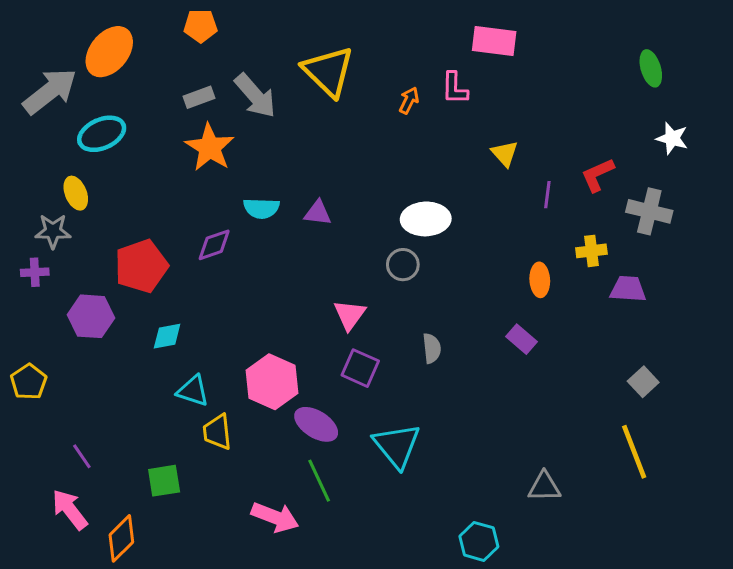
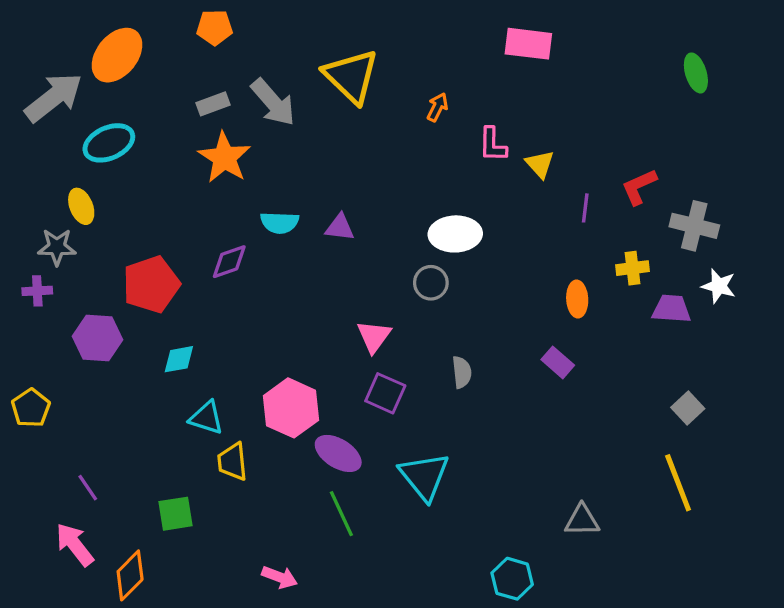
pink L-shape: (455, 88) -> (493, 145), moved
white star: (672, 138) -> (719, 286), moved
pink arrow: (275, 517) -> (280, 577), moved, size x0.7

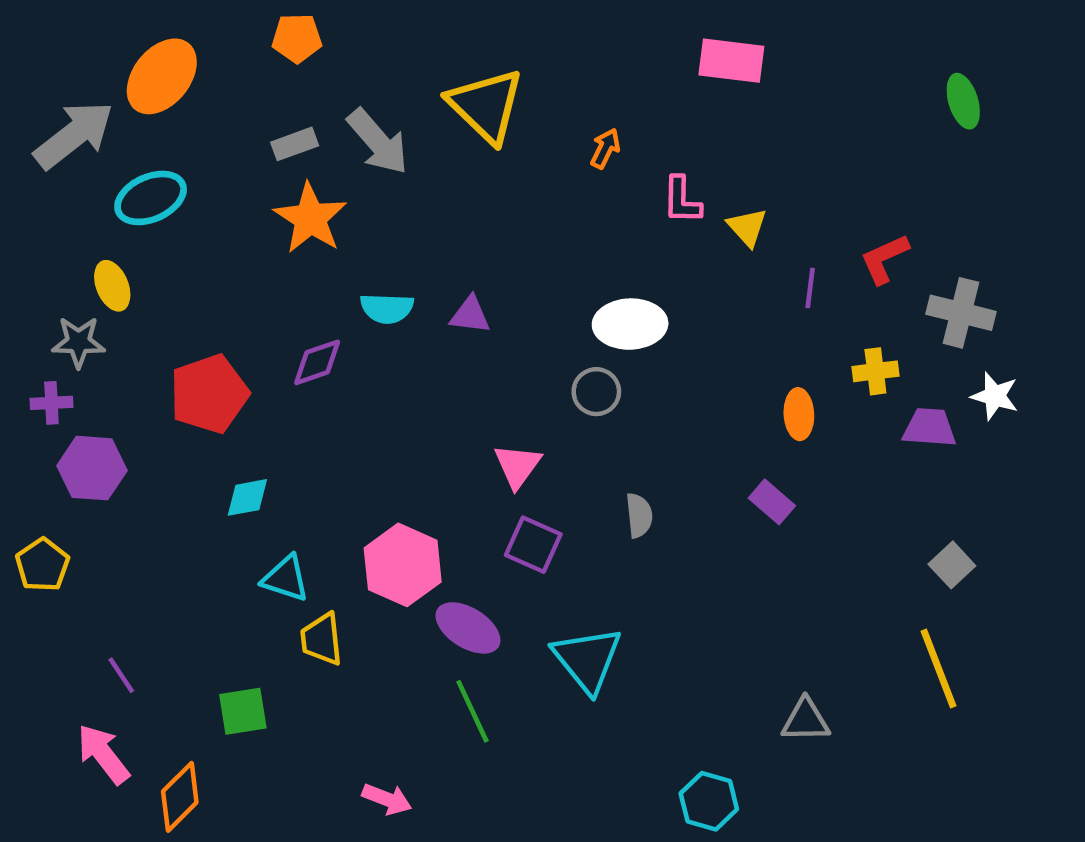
purple hexagon: (97, 338) -> (92, 468), moved

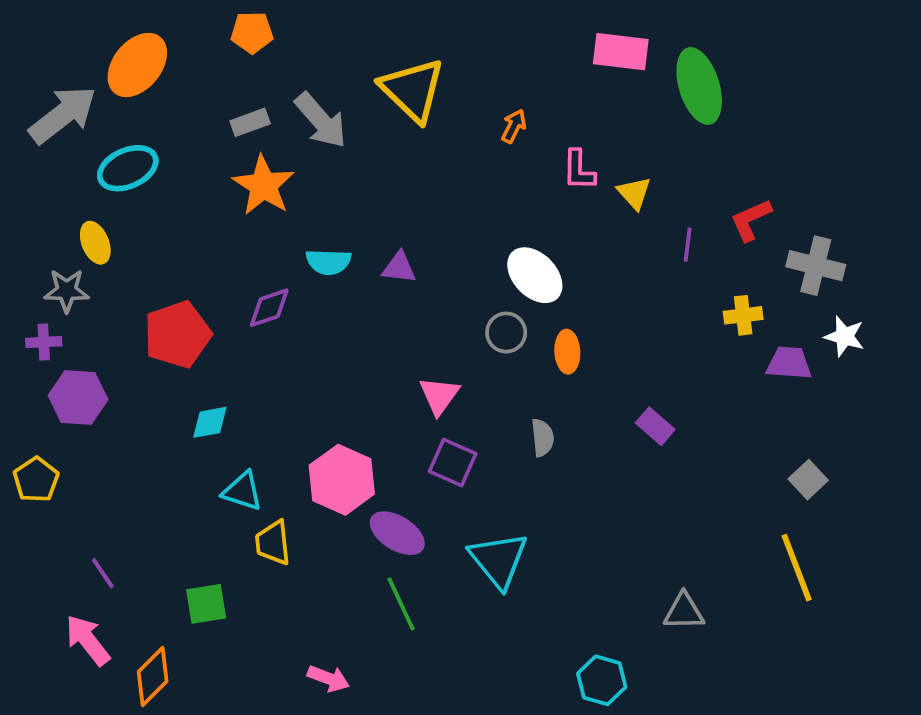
green ellipse: (963, 101) -> (699, 86), moved, size x1.6
white ellipse: (630, 324) -> (535, 275), turned 48
orange ellipse: (799, 414) -> (567, 352), moved

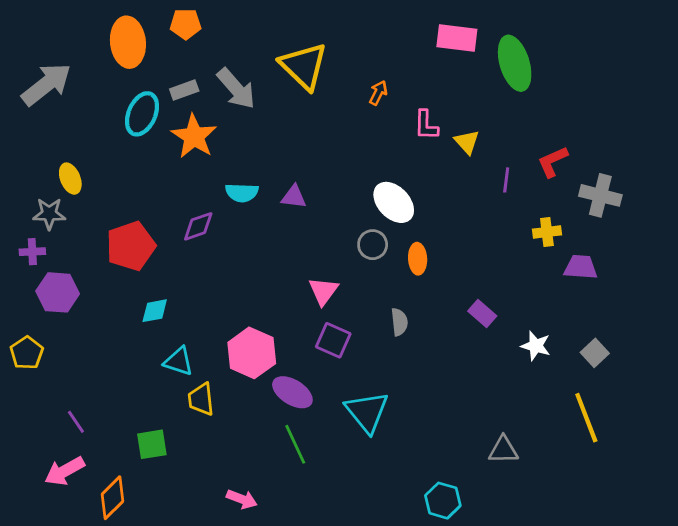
orange ellipse: (137, 65) -> (128, 42), moved, turned -45
cyan ellipse: (128, 168) -> (142, 114), moved, turned -42
white star: (844, 336) -> (536, 346), moved
pink arrow: (88, 640) -> (65, 471), turned -81

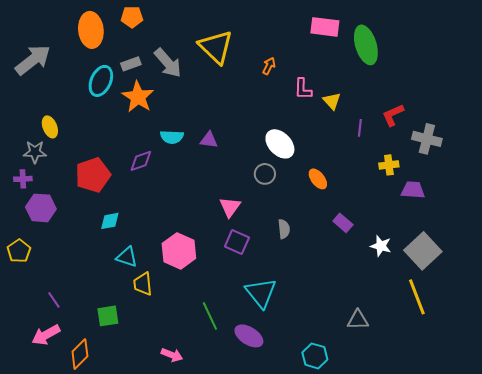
orange ellipse: (418, 259) -> (318, 179), moved, turned -35
gray square: (595, 353) -> (423, 251), size x1.8
purple ellipse: (292, 392) -> (249, 336), moved

